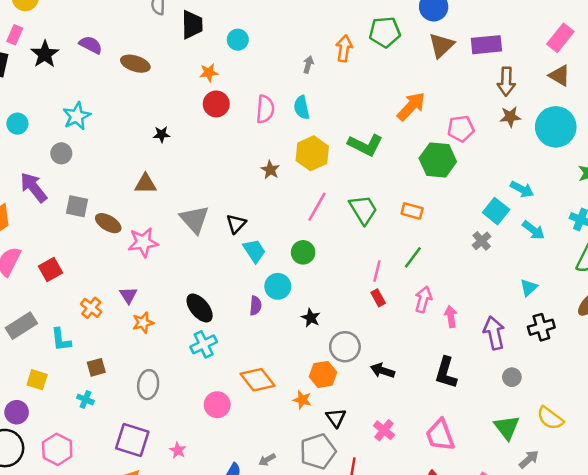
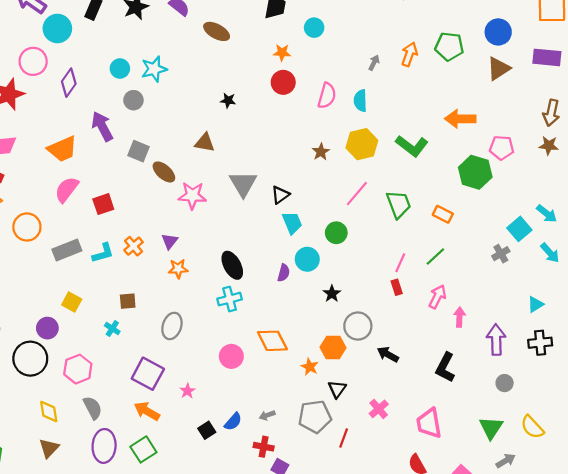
purple rectangle: (486, 45) -> (547, 57), moved
orange arrow: (411, 106) -> (460, 119), turned -144
cyan circle: (17, 124) -> (120, 69), moved
cyan L-shape: (61, 340) -> (103, 253), moved, turned -110

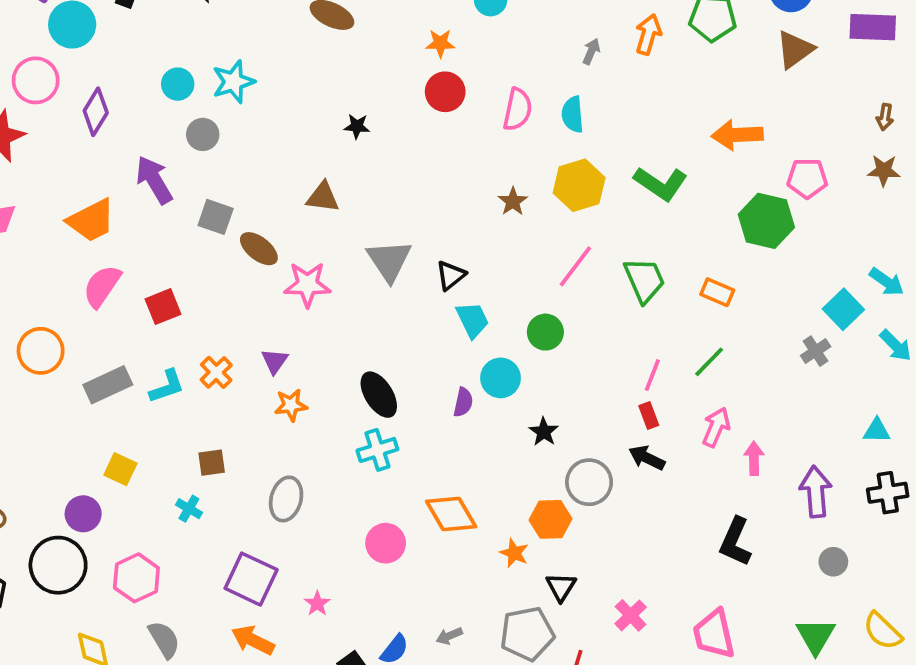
brown arrow: (551, 113) -> (885, 117), size x0.6
cyan triangle: (536, 304) -> (877, 431), turned 36
black arrow: (388, 354) -> (647, 458), moved

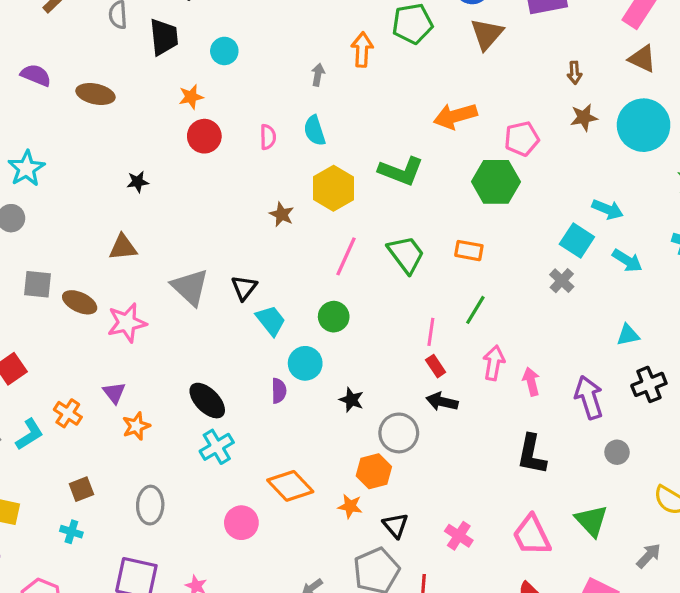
pink semicircle: (518, 109) -> (268, 137), size x0.7
green triangle: (815, 636) -> (592, 521), moved

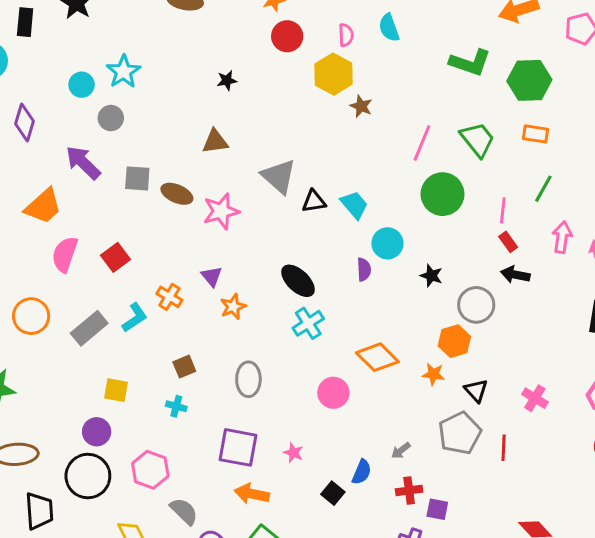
green hexagon: (496, 182) -> (529, 80), moved
yellow hexagon: (334, 188) -> (333, 74), moved
black triangle: (244, 288) -> (314, 201), moved, turned 45
green circle: (334, 317) -> (443, 194), moved, size x1.5

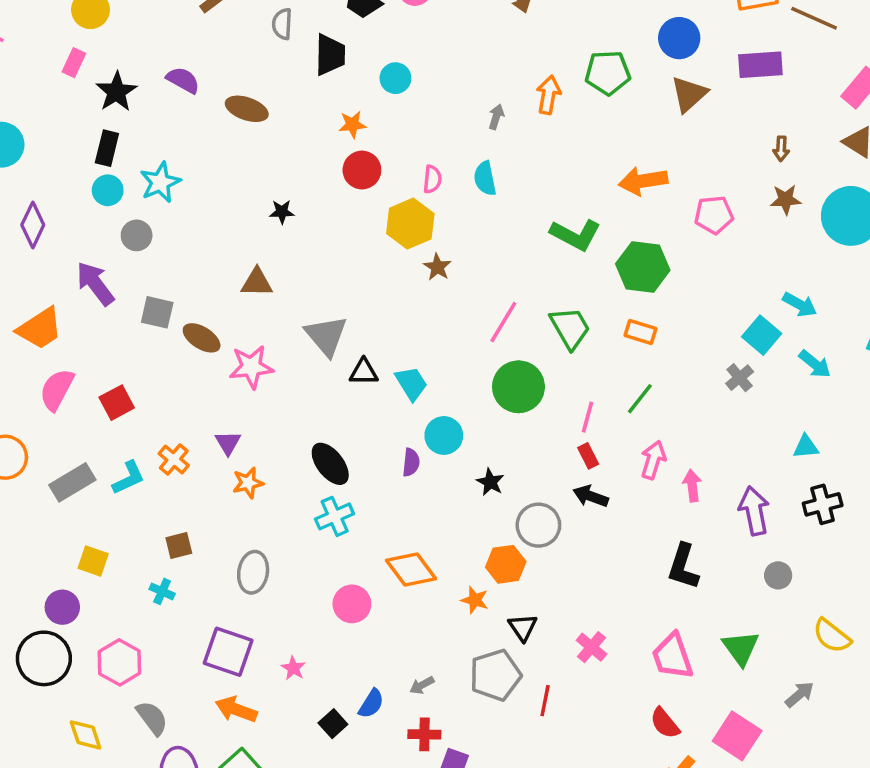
black rectangle: (25, 22) -> (107, 148), moved

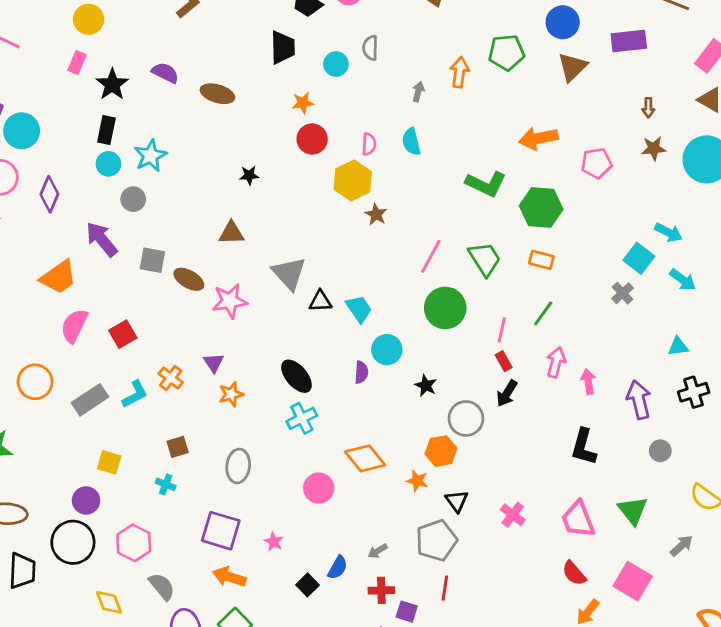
gray semicircle: (282, 24) -> (370, 48), moved
black arrow: (591, 496) -> (507, 393), turned -76
red line: (545, 701) -> (445, 588), moved

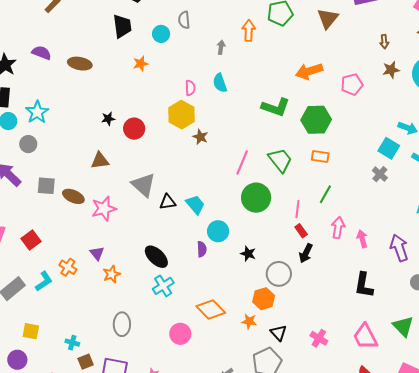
red circle: (312, 139) -> (134, 129), moved
brown square: (178, 447) -> (86, 362), moved

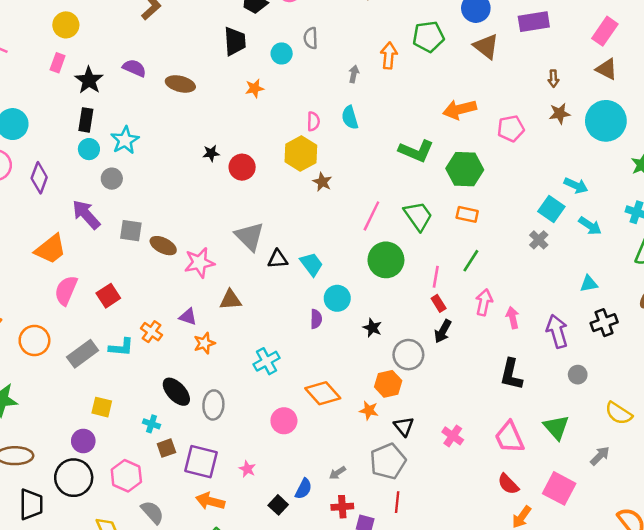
brown triangle: (328, 18) -> (486, 46), turned -35
brown triangle: (100, 161) -> (230, 300), moved
purple triangle: (97, 253) -> (188, 317), turned -35
black ellipse: (156, 257) -> (176, 392), moved
cyan L-shape: (44, 281) -> (121, 347), turned 35

